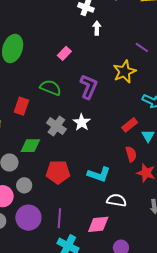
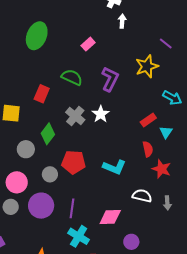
green diamond: (30, 146) -> (48, 134), turned -55
gray circle: (24, 185) -> (50, 174), moved
white semicircle: (117, 200) -> (142, 196), moved

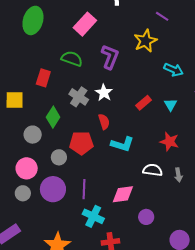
pink rectangle: (88, 44) -> (85, 24), size x1.6
red rectangle: (148, 120) -> (144, 103), moved
red semicircle: (148, 149) -> (104, 122), moved

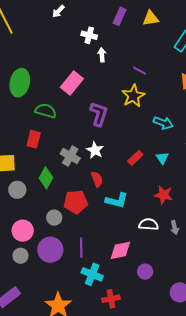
purple line: (162, 16) -> (139, 71), moved
green semicircle: (72, 59) -> (46, 111), moved
gray circle: (33, 135) -> (17, 190), moved

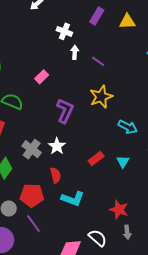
purple line: (139, 71) -> (98, 61), moved
pink rectangle: (72, 83) -> (42, 77), size x0.6
red star: (164, 195) -> (119, 210), moved
white semicircle: (149, 224) -> (98, 238), moved, turned 30
purple line: (81, 248) -> (34, 224), moved, turned -42

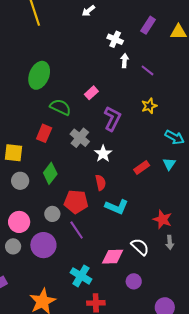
pink rectangle: (42, 77) -> (91, 93), moved
yellow star: (101, 97) -> (149, 106), size x0.7
gray cross: (32, 149) -> (80, 138), moved
cyan triangle: (123, 162) -> (169, 164), moved

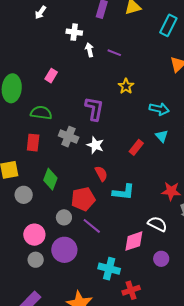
pink rectangle: (91, 93) -> (51, 76), moved

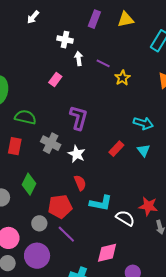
pink rectangle: (51, 76) -> (55, 79), moved
yellow star: (126, 86) -> (122, 78), moved
red rectangle: (136, 147) -> (116, 149), moved
white semicircle: (157, 224) -> (125, 218), moved

